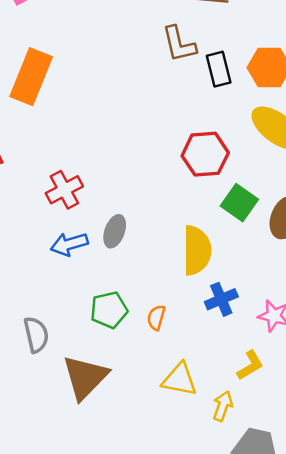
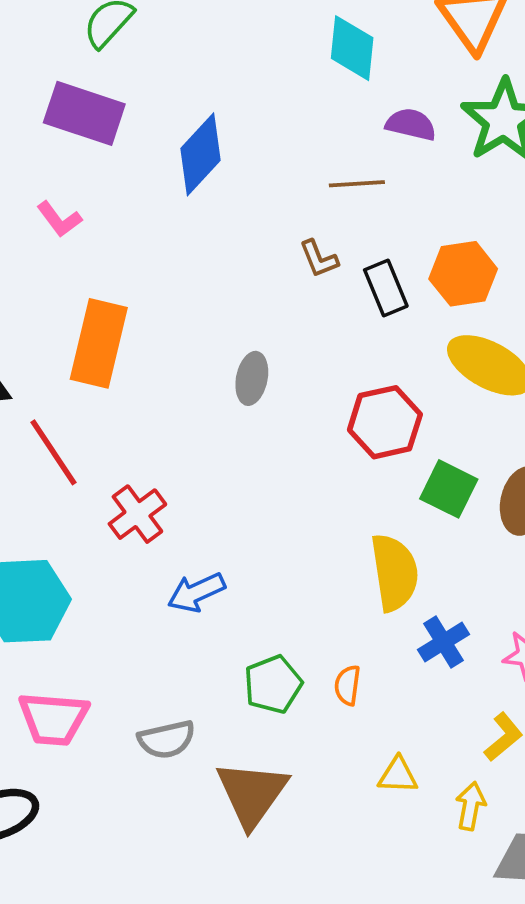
brown L-shape: (179, 44) -> (319, 259), size x0.7
red cross: (64, 190) -> (137, 514), moved
gray ellipse: (115, 231) -> (252, 378), moved
gray semicircle: (36, 335) -> (167, 739), turned 99
yellow triangle: (180, 379) -> (398, 775), size x0.7

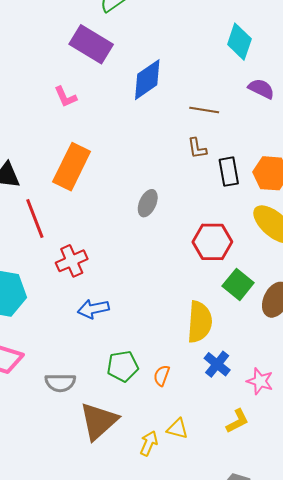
brown line: (357, 184) -> (204, 110), moved
blue cross: (443, 642) -> (217, 364), turned -32
yellow arrow: (471, 806) -> (149, 443), moved

